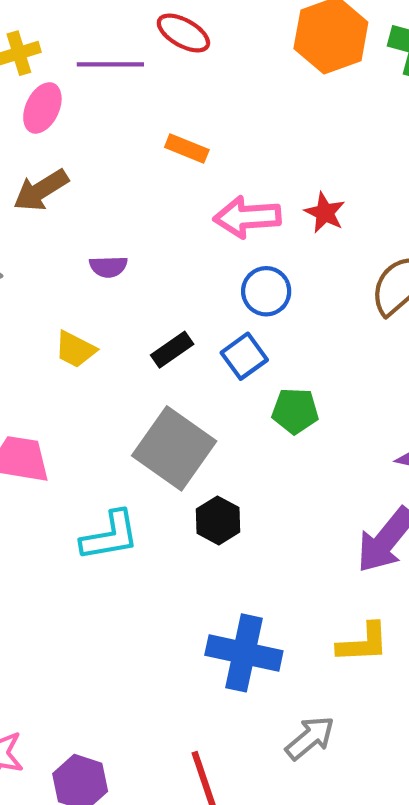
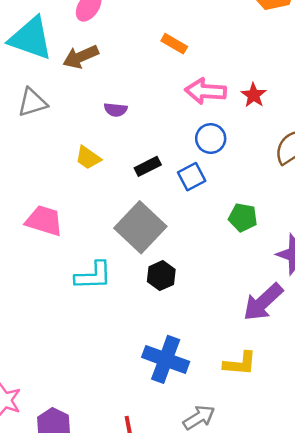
green pentagon: (295, 411) -> (243, 217), moved

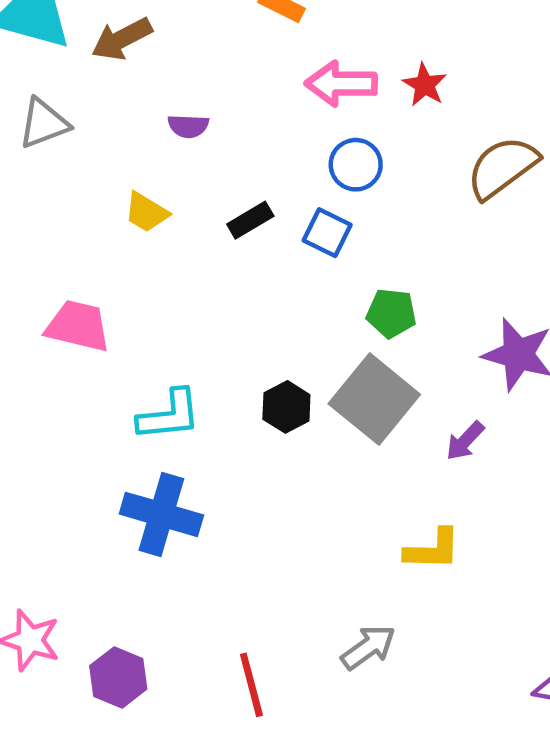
blue square: (192, 177) -> (327, 233), turned -32
green pentagon: (243, 217) -> (391, 313), moved
gray square: (140, 227) -> (374, 399), moved
purple arrow: (263, 302) -> (465, 441), size x0.6
blue cross: (166, 359) -> (161, 514), moved

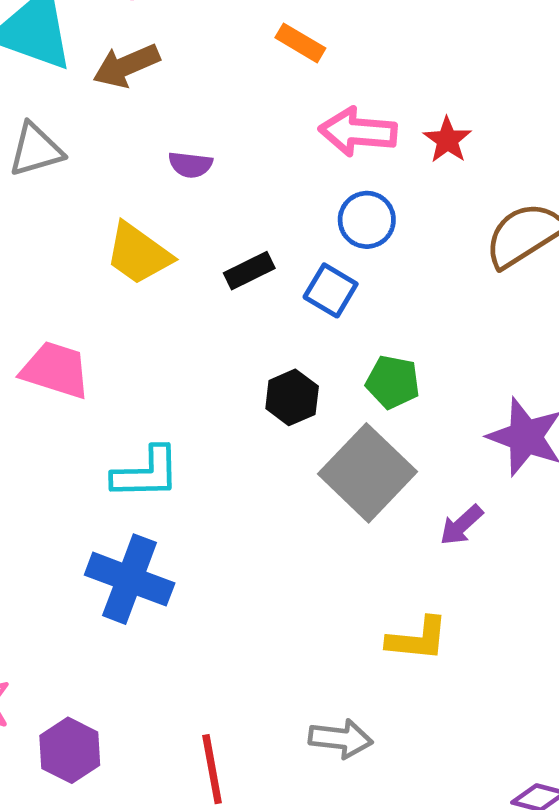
yellow trapezoid: (146, 212) -> (138, 254), size x1.4
black hexagon: (286, 407) -> (292, 397), moved
gray arrow: (368, 647) -> (341, 739), turned 38

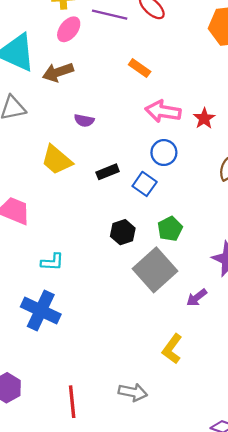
green pentagon: (393, 382) -> (170, 229), turned 30
cyan L-shape: (146, 473) -> (52, 262), size x0.7
yellow L-shape: (418, 639) -> (172, 349), turned 116

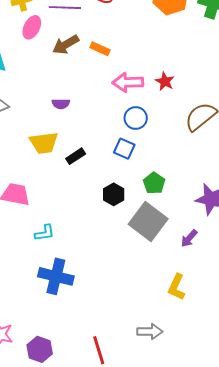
brown arrow: (58, 72) -> (66, 45), moved
yellow trapezoid: (57, 160) -> (44, 143), turned -36
black rectangle: (108, 172) -> (76, 156), moved
cyan L-shape: (52, 262) -> (45, 233), moved

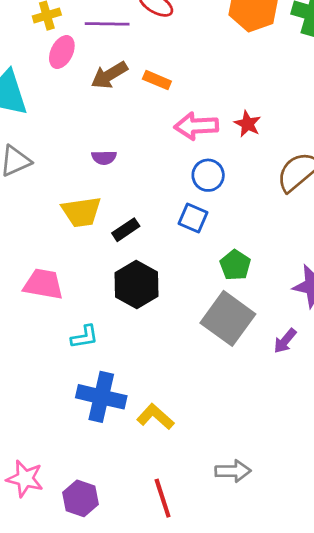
black hexagon: (114, 194) -> (136, 285), moved, size x1.5
yellow L-shape: (177, 287) -> (155, 417), moved, turned 108

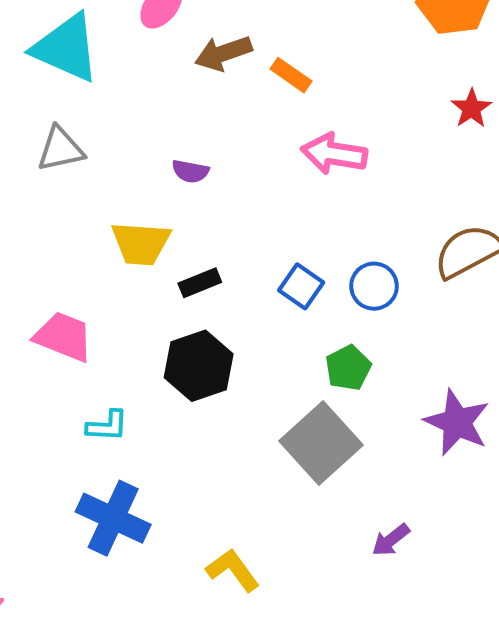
red star: (248, 124) -> (471, 108), moved
blue circle: (208, 175) -> (374, 286), moved
purple arrow: (285, 341) -> (391, 540), moved
yellow L-shape: (155, 417) -> (233, 570), moved

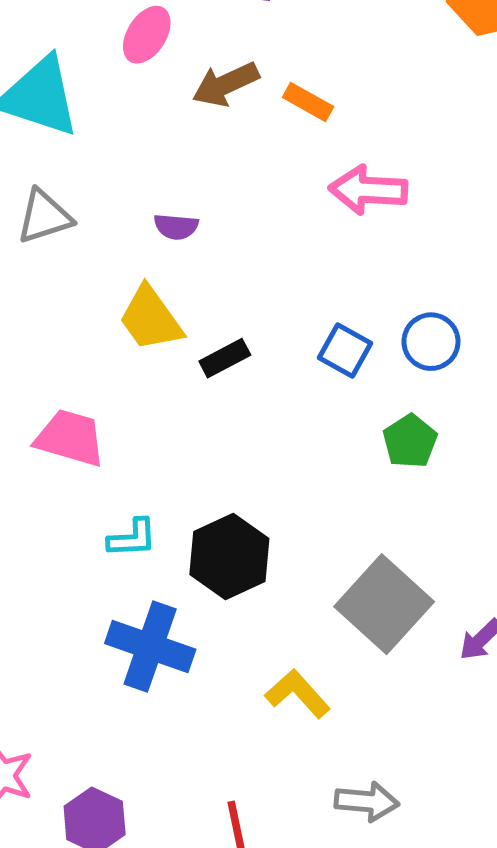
purple semicircle: (190, 171) -> (176, 227), moved
yellow trapezoid: (141, 243) -> (151, 319), turned 56
black hexagon: (199, 366) -> (229, 556), moved
gray square: (321, 443) -> (384, 604), moved

